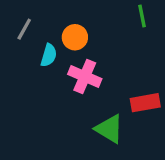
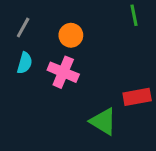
cyan semicircle: (49, 55) -> (25, 63), moved
pink cross: (85, 77) -> (63, 72), moved

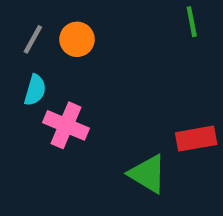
orange circle: (71, 35) -> (77, 39), moved
pink cross: (63, 72) -> (66, 125), moved

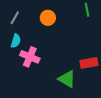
orange circle: (77, 39) -> (48, 18), moved

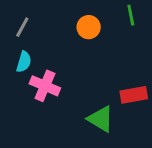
orange circle: (48, 18) -> (89, 27), moved

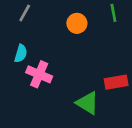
gray line: (22, 27) -> (25, 13), moved

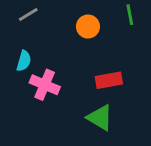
gray line: (25, 13) -> (28, 15), turned 30
red rectangle: (116, 82) -> (109, 80), moved

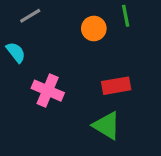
green line: (130, 15) -> (126, 16), moved
cyan semicircle: (24, 61) -> (16, 52), moved, turned -54

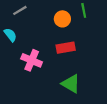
red rectangle: (116, 86) -> (66, 48), moved

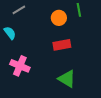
pink cross: (32, 60) -> (20, 66), moved

